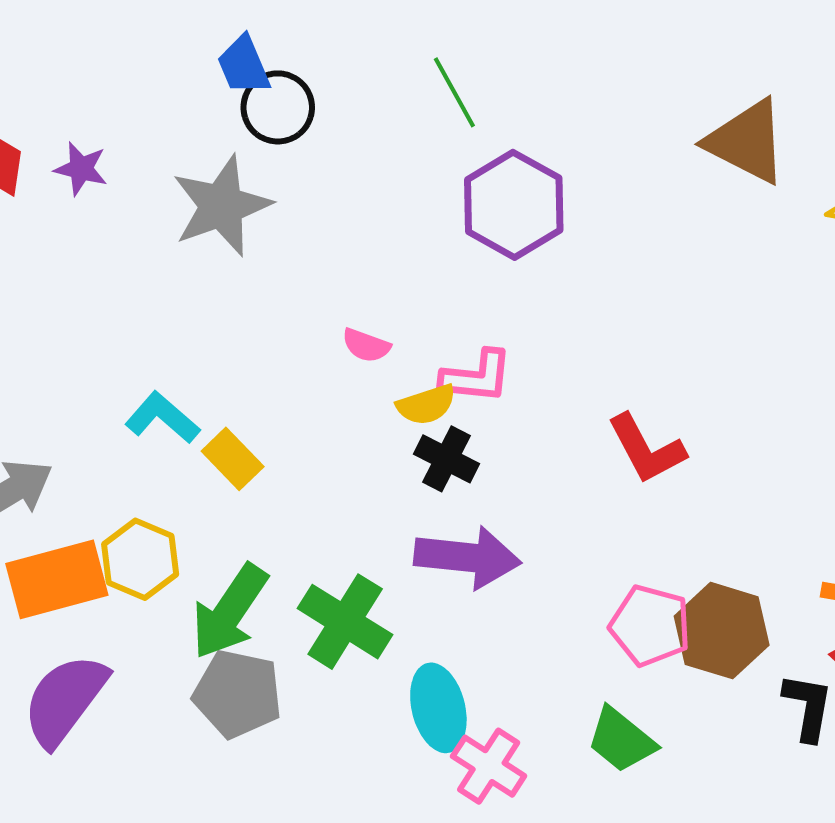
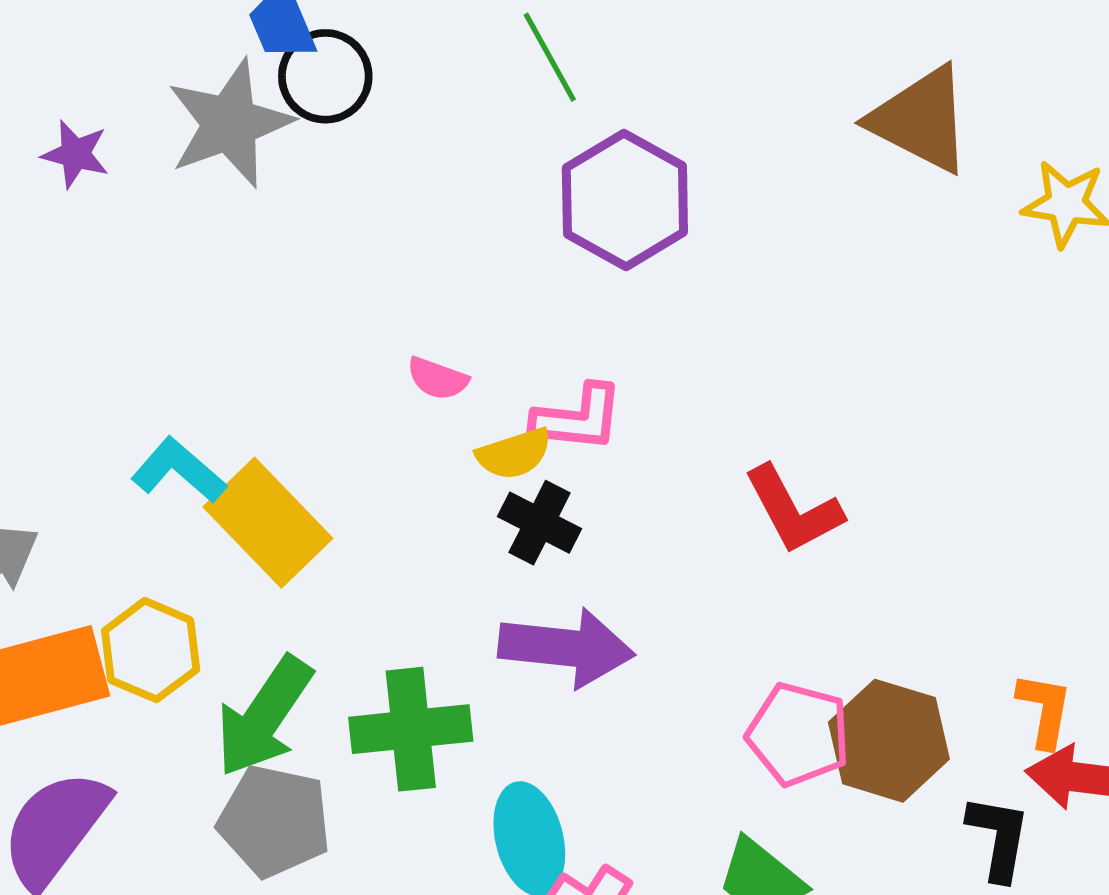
gray star: (222, 206) -> (230, 123), moved
yellow rectangle: (233, 459) -> (268, 523), size x1.6
green cross: (345, 622) -> (411, 729), turned -38

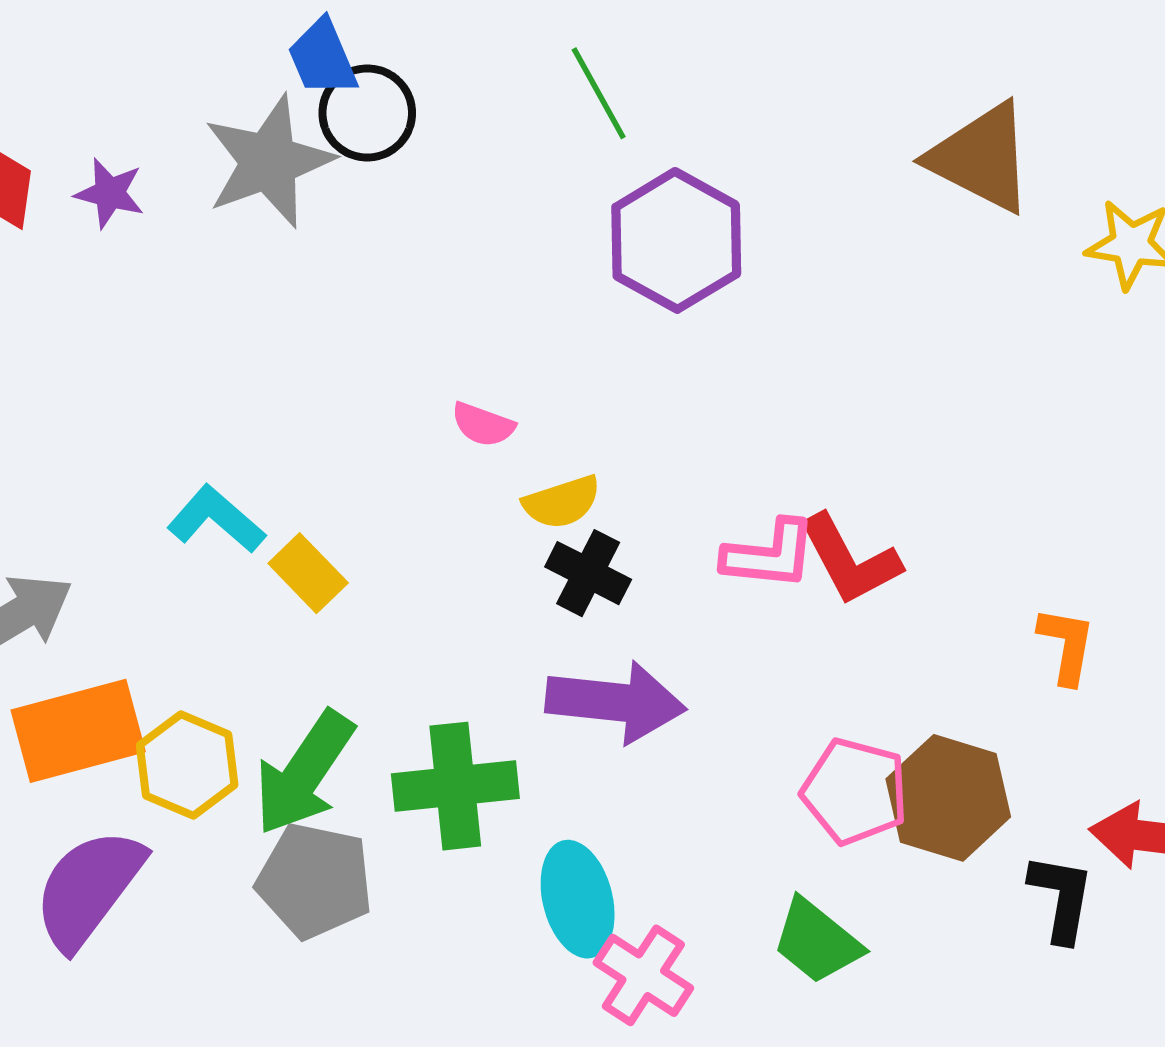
pink L-shape: (578, 418) -> (770, 555), moved
yellow rectangle: (268, 523) -> (308, 573), size x0.6
yellow hexagon: (151, 650) -> (187, 765), moved
orange L-shape: (1044, 710) -> (1067, 645), moved

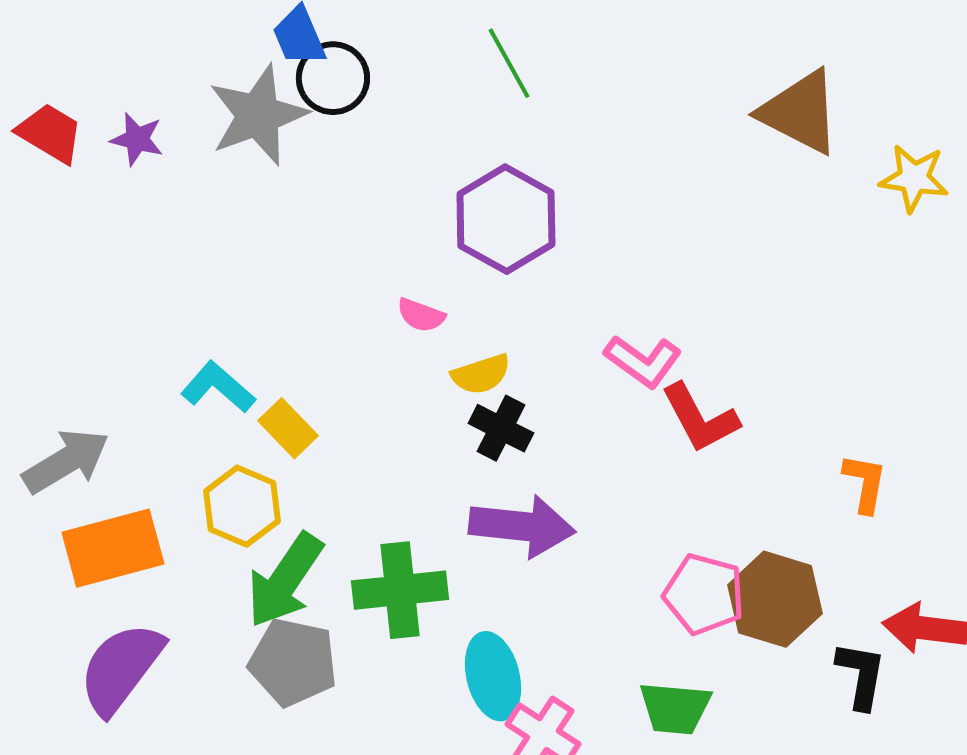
purple hexagon: (676, 240) -> (506, 219), moved
pink L-shape: (770, 555) -> (643, 361), moved, turned 30
yellow hexagon: (187, 765) -> (242, 506), moved
green trapezoid: (817, 941) -> (675, 708), turned -34

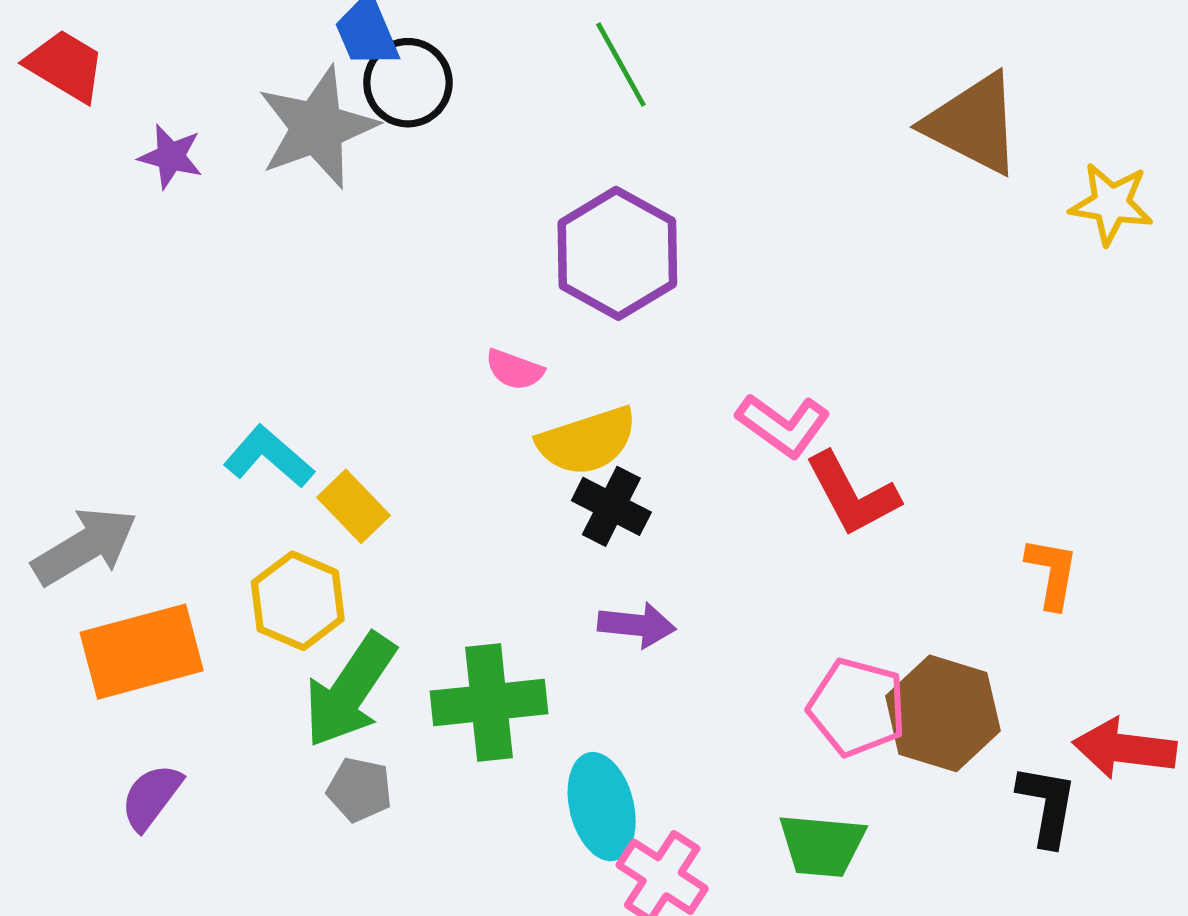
red trapezoid: (50, 133) -> (65, 66), moved
yellow semicircle: (481, 374) -> (587, 441), size x1.4
purple arrow: (522, 526) -> (637, 625), size x0.6
gray pentagon: (293, 662) -> (360, 790), size x0.6
purple semicircle: (121, 668) -> (151, 797), size x0.6

